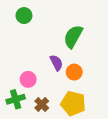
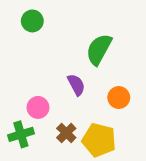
orange circle: (74, 72) -> (119, 98), moved
brown cross: (42, 104) -> (66, 133), moved

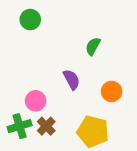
green semicircle: (99, 49) -> (93, 46), size x0.6
brown cross: (66, 133) -> (46, 126), moved

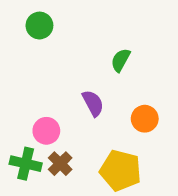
green cross: (20, 126) -> (26, 164), turned 30

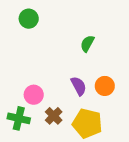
purple semicircle: (93, 103) -> (79, 86), moved
brown cross: (60, 164) -> (54, 116), moved

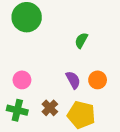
green circle: (29, 19) -> (27, 17), size x1.6
pink circle: (34, 95) -> (22, 80), moved

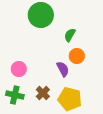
green circle: (27, 17) -> (41, 15), moved
orange circle: (98, 80) -> (77, 56), moved

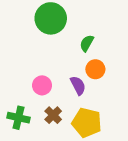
pink circle: (19, 69) -> (42, 85), moved

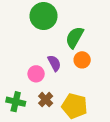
green semicircle: (87, 43) -> (75, 37), size x1.5
purple semicircle: (78, 85) -> (54, 63), moved

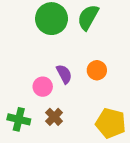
green semicircle: (75, 37) -> (88, 17), moved
yellow pentagon: (75, 106) -> (111, 123), moved

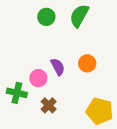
green circle: (52, 19) -> (46, 17), size x0.6
green cross: (19, 119) -> (17, 93), moved

